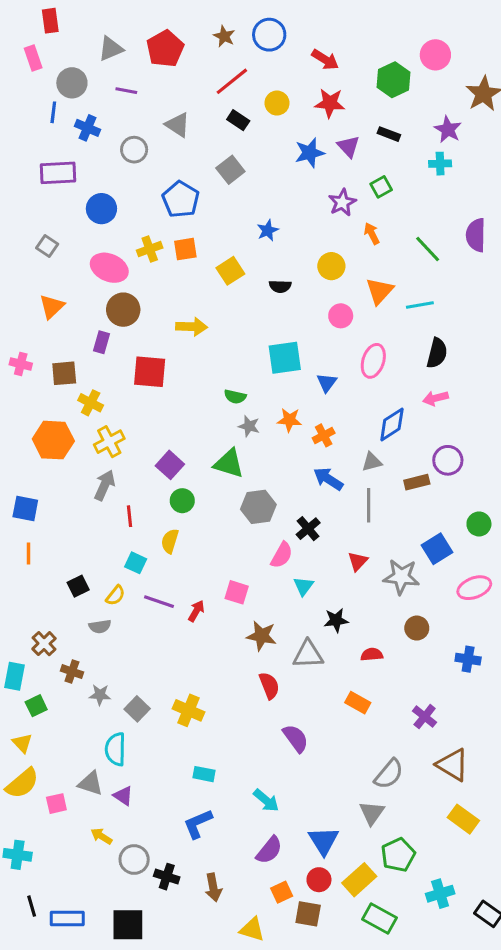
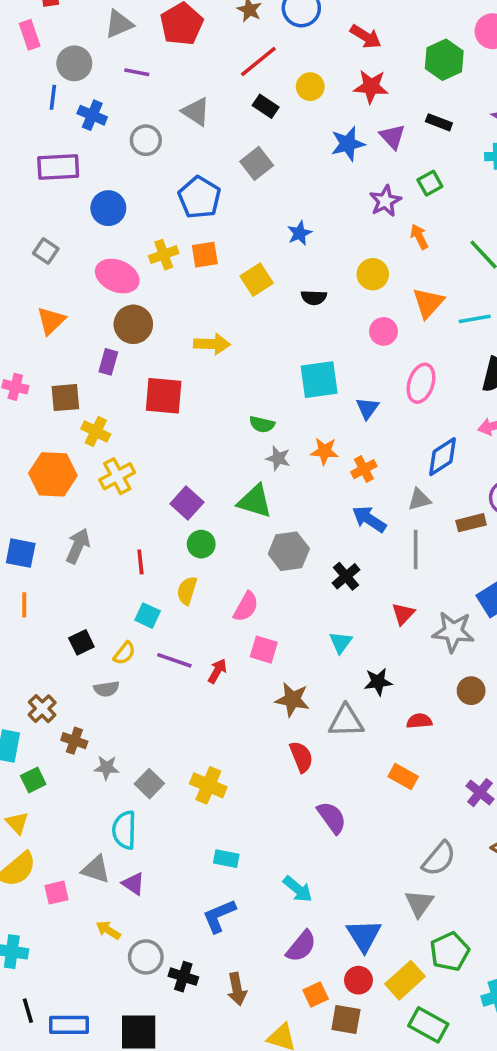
gray arrow: (105, 485) -> (78, 546), moved
pink semicircle: (282, 555) -> (246, 607), moved

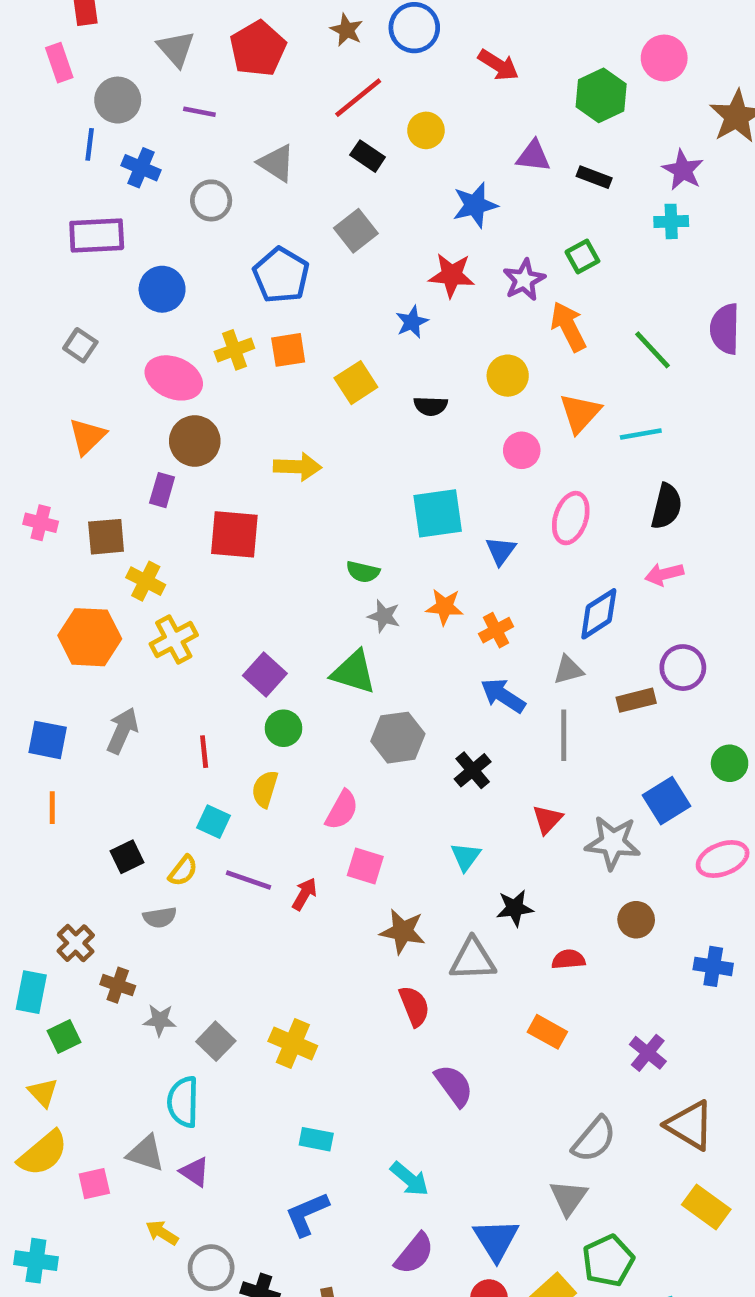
gray triangle: (119, 24) -> (176, 49), turned -48
red star: (371, 87) -> (452, 275), moved
purple triangle: (392, 137) -> (533, 156), moved, turned -40
orange arrow: (419, 237) -> (568, 327), size x1.5

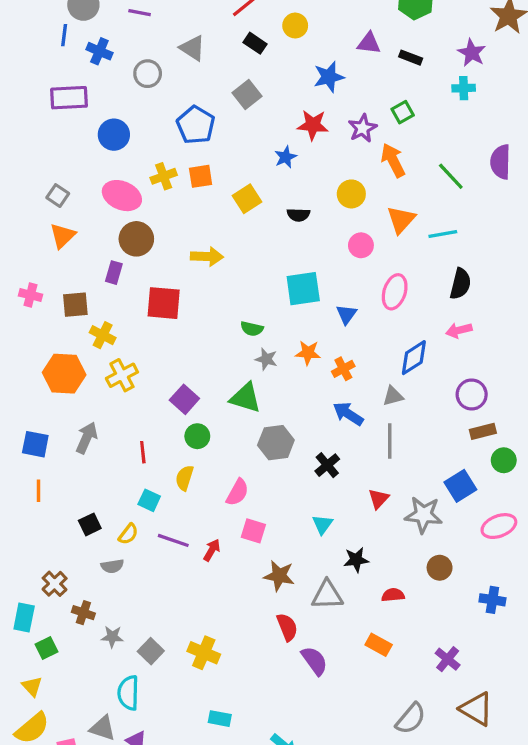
gray square: (80, 345) -> (58, 196), moved
brown rectangle: (636, 700) -> (483, 431), moved
purple semicircle: (454, 1086) -> (314, 661), moved

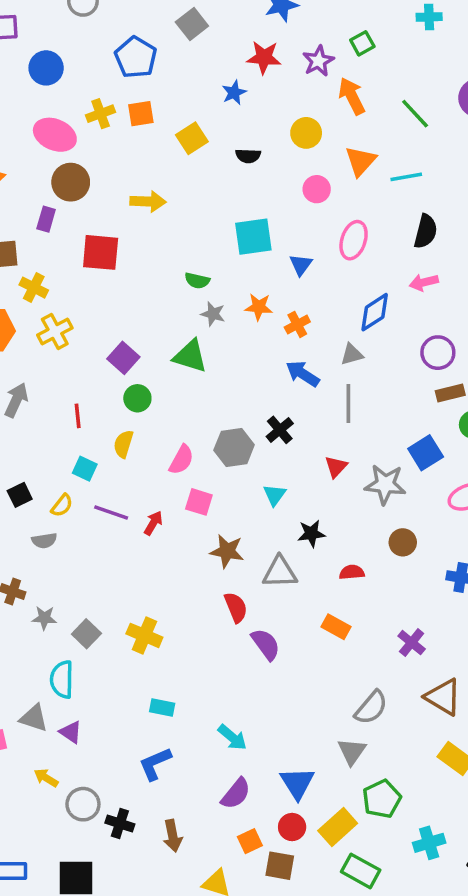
gray hexagon: (276, 443) -> (234, 447), moved

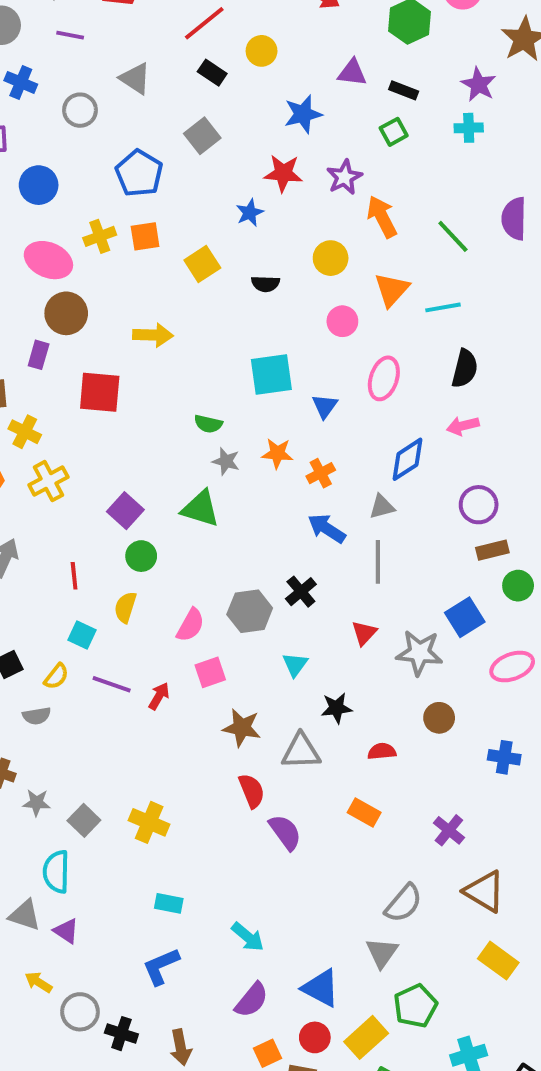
green square: (362, 43) -> (394, 132), moved
pink square: (199, 502) -> (210, 672), turned -36
blue triangle: (297, 783) -> (321, 988), turned -30

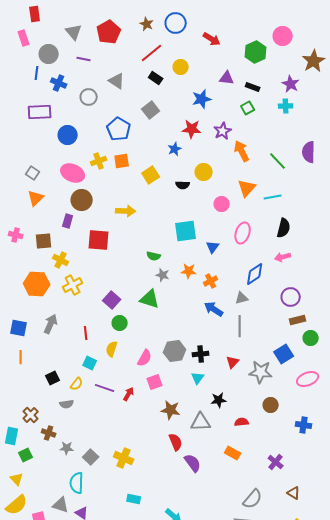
yellow circle: (331, 258) -> (204, 172), moved
black cross: (301, 592) -> (201, 354), moved, turned 35
brown triangle: (484, 891) -> (294, 493), size x0.6

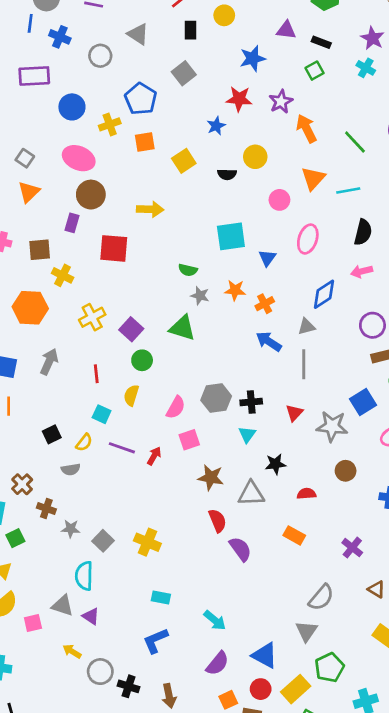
black rectangle: (156, 78) -> (191, 30), turned 56
cyan cross: (286, 106) -> (366, 68), turned 32
yellow cross: (99, 161) -> (110, 124), moved
yellow cross: (73, 285) -> (92, 317), moved

